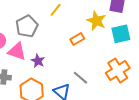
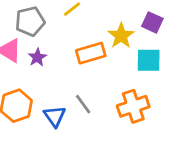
orange rectangle: (77, 39) -> (91, 53), size x1.5
purple star: (38, 61) -> (37, 57), moved

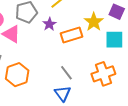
purple star: (37, 57) -> (49, 24), moved
blue triangle: (55, 116) -> (63, 93), moved

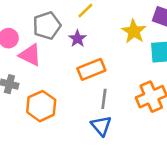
orange rectangle: (72, 35) -> (91, 69), moved
gray line: (66, 73) -> (104, 99), turned 49

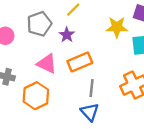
yellow star: (134, 31) -> (117, 27), turned -30
pink triangle: (30, 55) -> (47, 64), moved

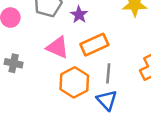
orange hexagon: (36, 96) -> (74, 82), moved

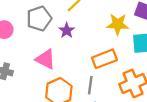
orange rectangle: (94, 45) -> (104, 59), moved

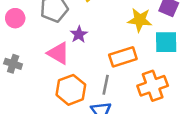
purple star: (67, 30) -> (79, 34), moved

